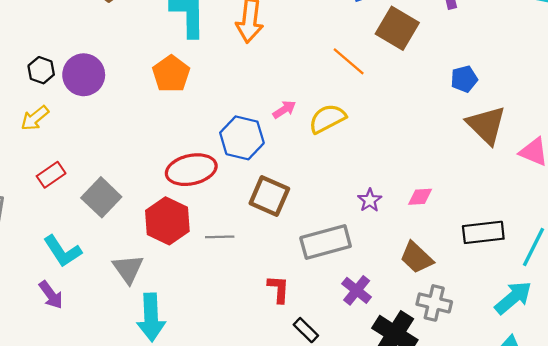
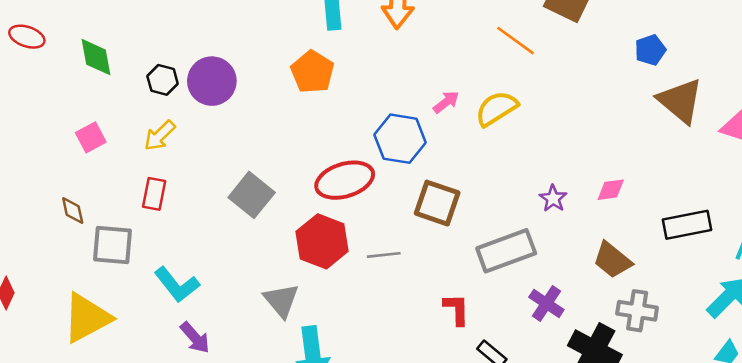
red rectangle: (51, 175) -> (154, 194), moved, turned -40
gray square: (101, 197) -> (252, 195), moved
cyan L-shape: (62, 251) -> (177, 285), moved

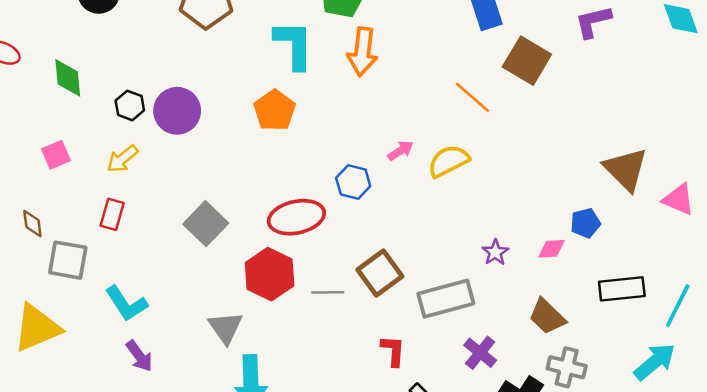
blue pentagon: (650, 50) -> (585, 223), moved
blue hexagon: (400, 139) -> (353, 182), size x0.7
brown square: (437, 203) -> (380, 273), moved, turned 30

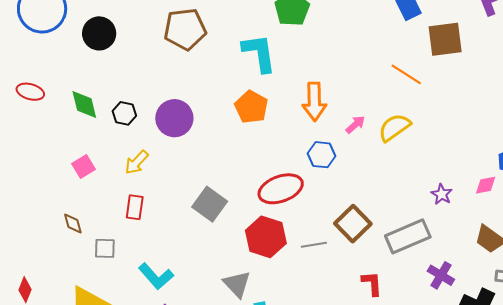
orange arrow: (362, 52) -> (314, 102), moved
brown square: (527, 61) -> (445, 39), turned -30
black hexagon: (130, 105) -> (124, 113), moved
gray square: (68, 260) -> (105, 248), size x0.7

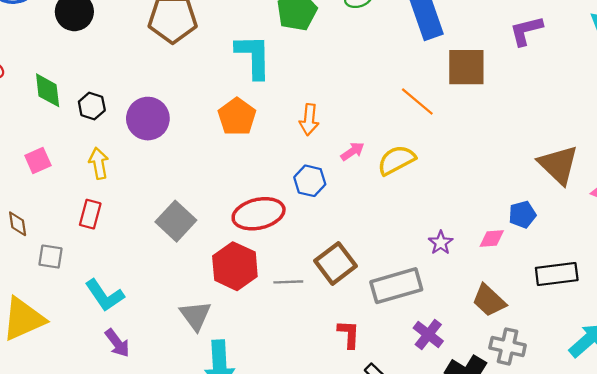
orange arrow: (314, 102) -> (309, 120), size x0.7
yellow arrow: (137, 162) -> (99, 163), turned 120

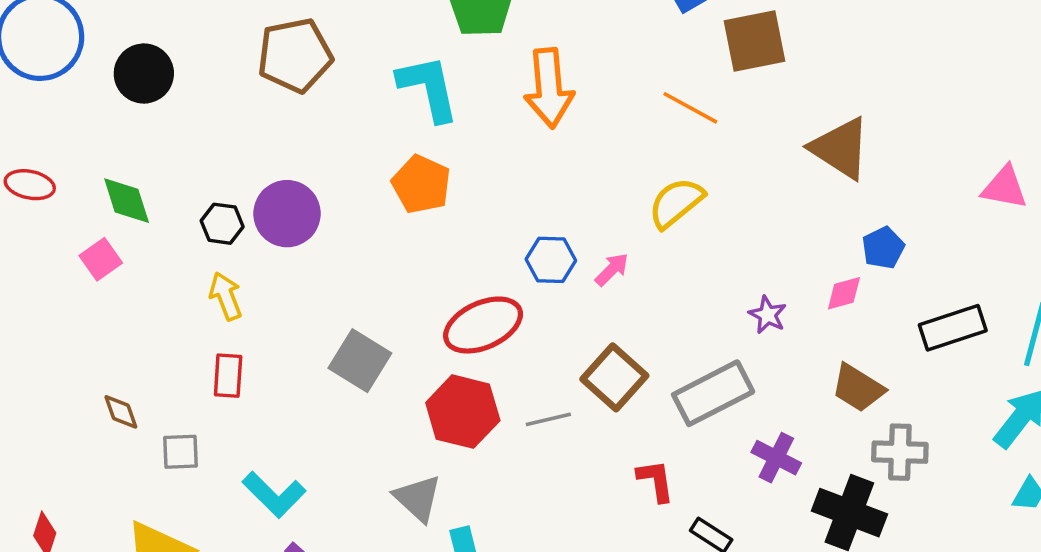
black hexagon: (92, 106) -> (222, 224), moved
orange arrow: (309, 120) -> (549, 88), moved, size x1.6
pink arrow: (353, 151) -> (612, 270), moved
pink square: (38, 161) -> (101, 259), moved
brown triangle: (558, 165) -> (840, 148), moved

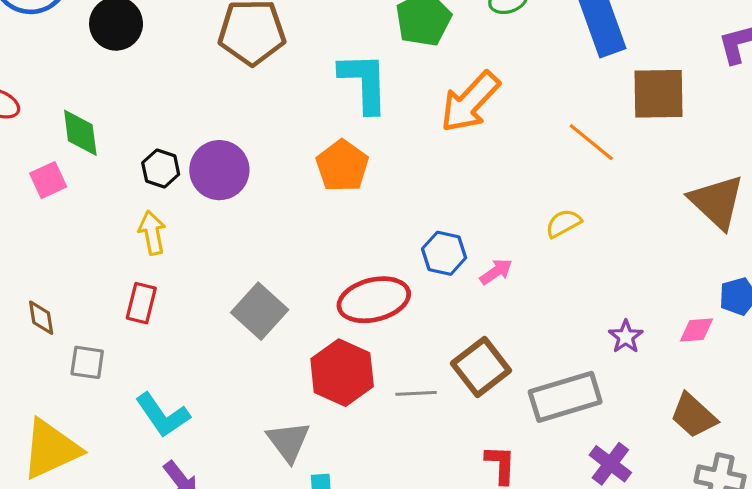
orange arrow: (549, 88) -> (470, 102), turned 38
yellow semicircle: (676, 203) -> (563, 223), size x0.7

